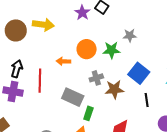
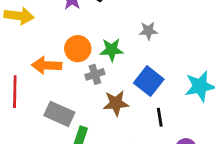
gray star: (130, 35) -> (148, 31), moved
orange arrow: (63, 61) -> (47, 65), size x1.5
gray cross: (96, 78) -> (95, 74), moved

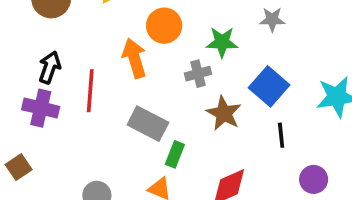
orange circle: (78, 49) -> (164, 26), moved
orange arrow: (47, 65) -> (134, 58), turned 68
brown star: (116, 103) -> (224, 113), turned 30

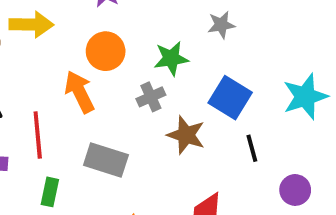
green rectangle: (175, 154) -> (50, 192), moved

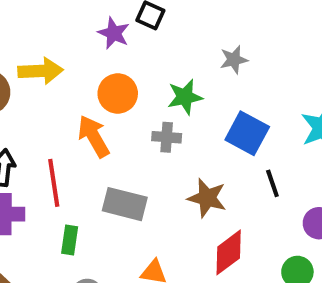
gray cross: (151, 97) -> (167, 137), turned 32
brown star: (186, 135) -> (207, 198), moved

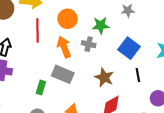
orange arrow: (94, 136) -> (64, 47), moved
red line: (54, 183) -> (38, 30), moved
green rectangle: (70, 240) -> (41, 87), moved

